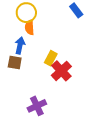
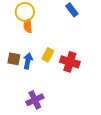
blue arrow: (20, 45) -> (28, 61), moved
red cross: (61, 71) -> (70, 62), moved, turned -30

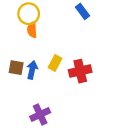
red cross: (70, 62) -> (80, 71), turned -30

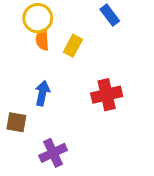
yellow rectangle: (55, 63) -> (73, 46), moved
brown square: (16, 68) -> (16, 122), moved

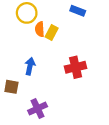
blue rectangle: (110, 15) -> (78, 11), turned -32
orange semicircle: (42, 40) -> (40, 29), moved

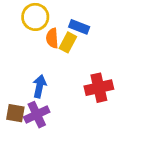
blue rectangle: (78, 11) -> (79, 27), moved
purple cross: (38, 109) -> (37, 115), moved

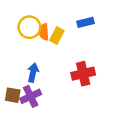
yellow circle: (35, 17) -> (29, 27), moved
blue rectangle: (79, 27) -> (86, 22), moved, turned -35

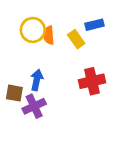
yellow rectangle: (57, 36) -> (76, 39), moved, turned -63
brown square: (13, 95) -> (14, 93), moved

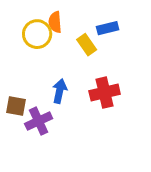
orange semicircle: (49, 35) -> (55, 22), moved
blue arrow: (37, 80) -> (60, 91), moved

